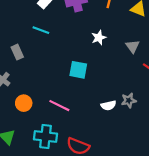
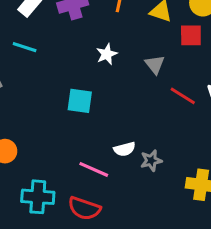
gray star: (129, 100) -> (151, 161), moved
pink line: (59, 106) -> (94, 169), moved

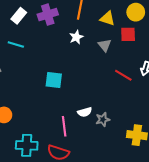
white star: (107, 54) -> (76, 37), moved
gray triangle: (155, 64) -> (105, 45), moved
pink line: (94, 169) -> (64, 126), turned 60

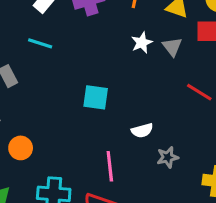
white star: (76, 37) -> (142, 43), moved
white semicircle: (85, 112) -> (142, 130), moved

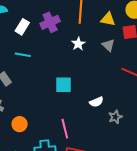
white star: (142, 43) -> (78, 44), moved
pink line: (110, 166) -> (65, 129), moved

